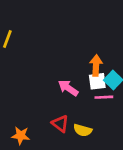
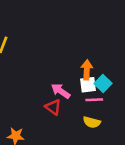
red triangle: (60, 124) -> (53, 107), moved
yellow semicircle: (83, 130) -> (92, 122), moved

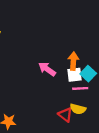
pink arrow: (61, 91) -> (47, 69), moved
red triangle: (53, 107) -> (65, 115), moved

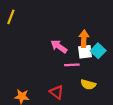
pink line: (80, 88) -> (72, 65), moved
red triangle: (65, 115) -> (57, 92), moved

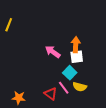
cyan square: (98, 51) -> (70, 73), moved
pink line: (72, 65) -> (64, 88), moved, turned 56

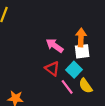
yellow semicircle: (80, 87) -> (86, 86), turned 40
red triangle: (51, 94) -> (52, 69), moved

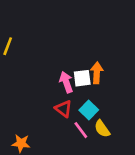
pink arrow: (55, 46) -> (66, 82), turned 36
white square: (82, 51) -> (82, 78), moved

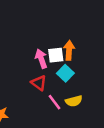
cyan square: (89, 110) -> (65, 73), moved
yellow semicircle: (102, 129) -> (74, 101), turned -70

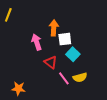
orange arrow: (69, 50) -> (54, 28), moved
pink arrow: (41, 59) -> (37, 42), moved

